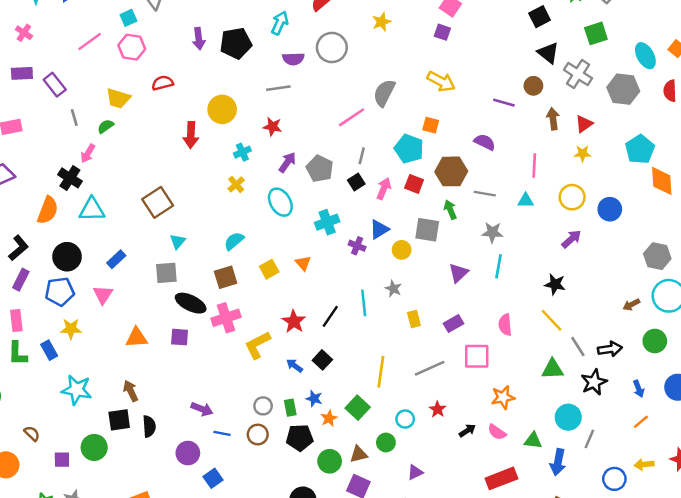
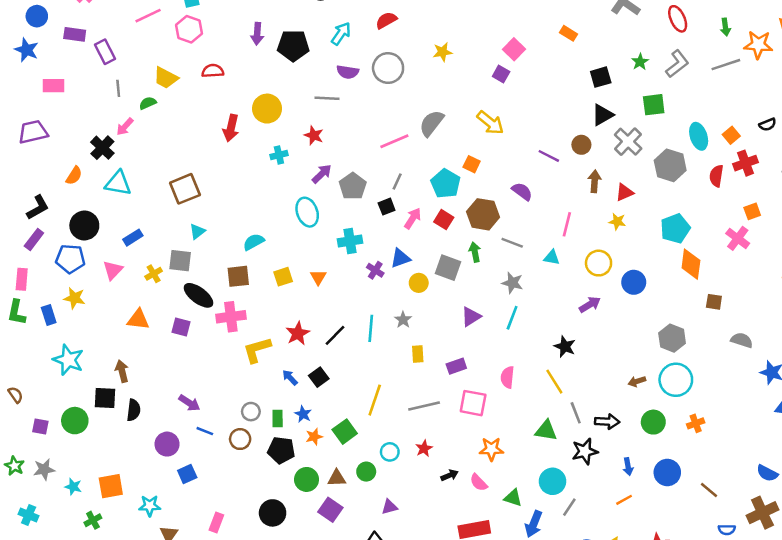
black triangle: (548, 53) -> (602, 115), turned 40
yellow cross: (236, 184) -> (154, 274), moved
orange semicircle: (48, 210) -> (74, 176), size x0.7

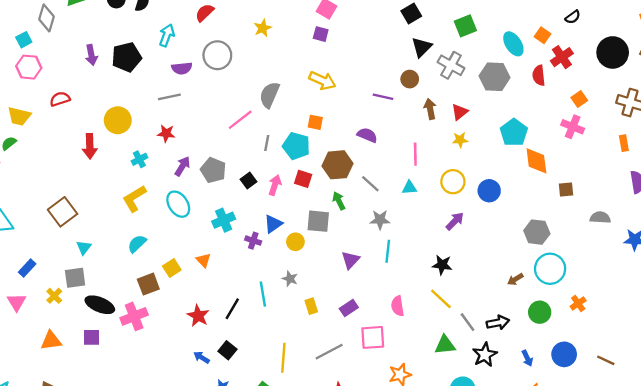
gray line: (397, 182) -> (267, 143), moved
gray line: (512, 243) -> (370, 184), turned 36
brown square: (238, 276) -> (148, 284), moved
yellow L-shape: (257, 350) -> (134, 198), moved

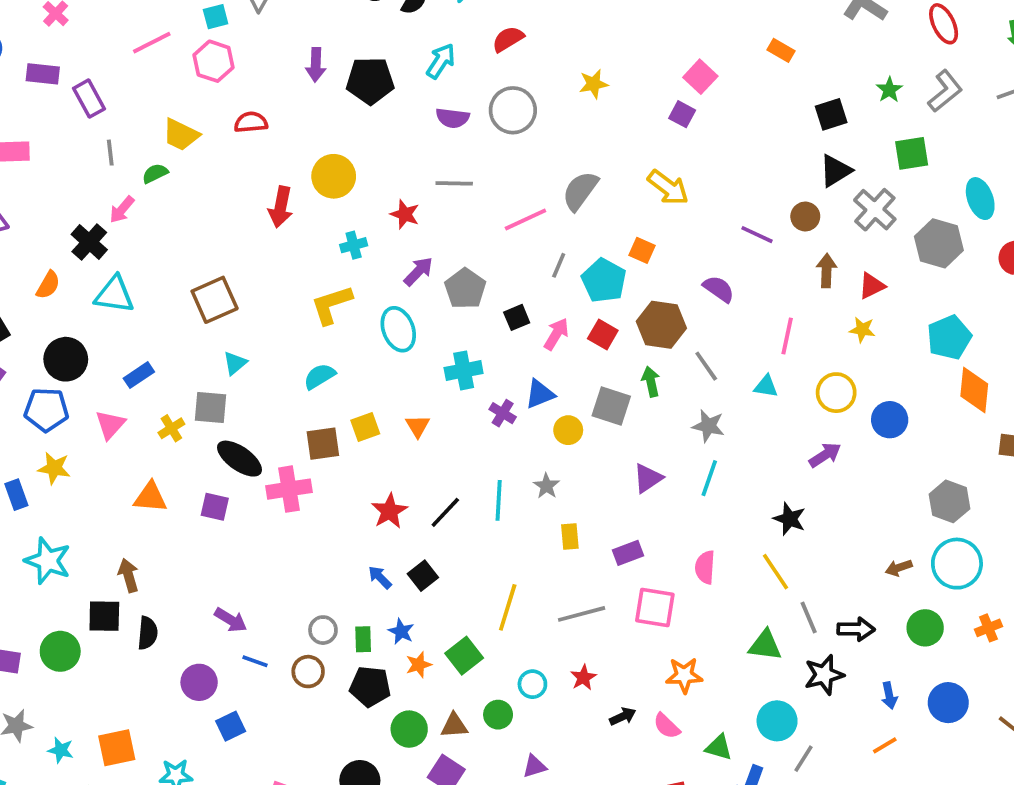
gray line: (169, 97) -> (454, 183), moved

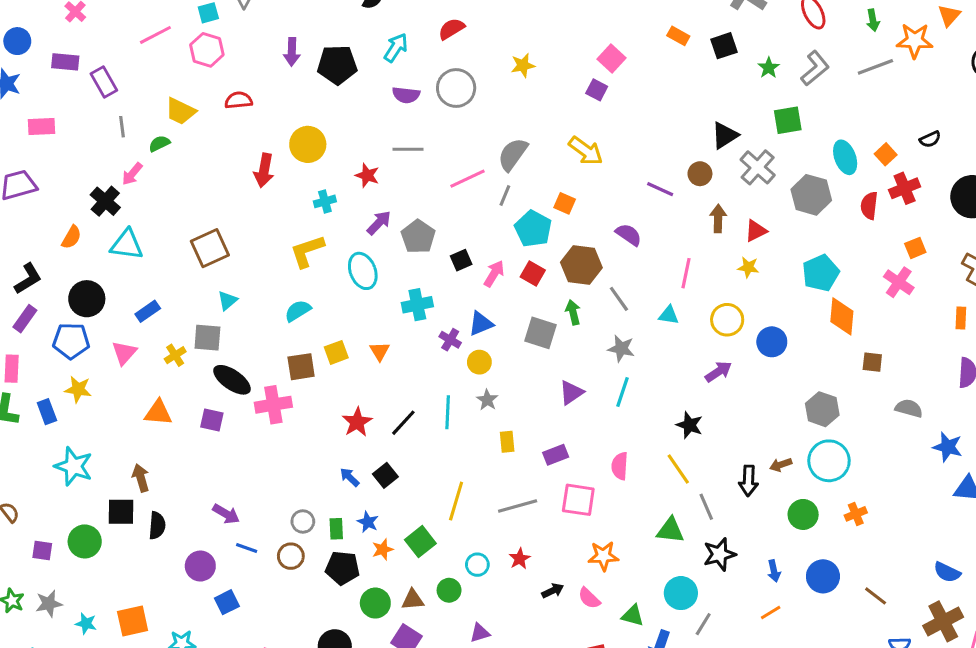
black square: (831, 114) -> (724, 46), moved
gray line: (559, 265) -> (505, 195), moved
yellow circle: (568, 430) -> (479, 362), moved
black arrow: (856, 629) -> (749, 481), moved, turned 92

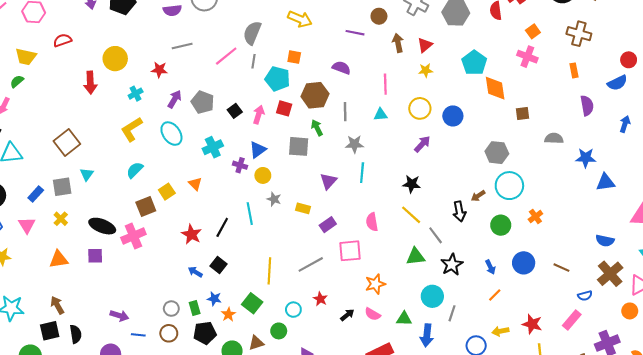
gray line: (619, 299) -> (345, 112), turned 48
gray square: (207, 338) -> (62, 187), moved
yellow rectangle: (507, 442) -> (303, 208), moved, turned -56

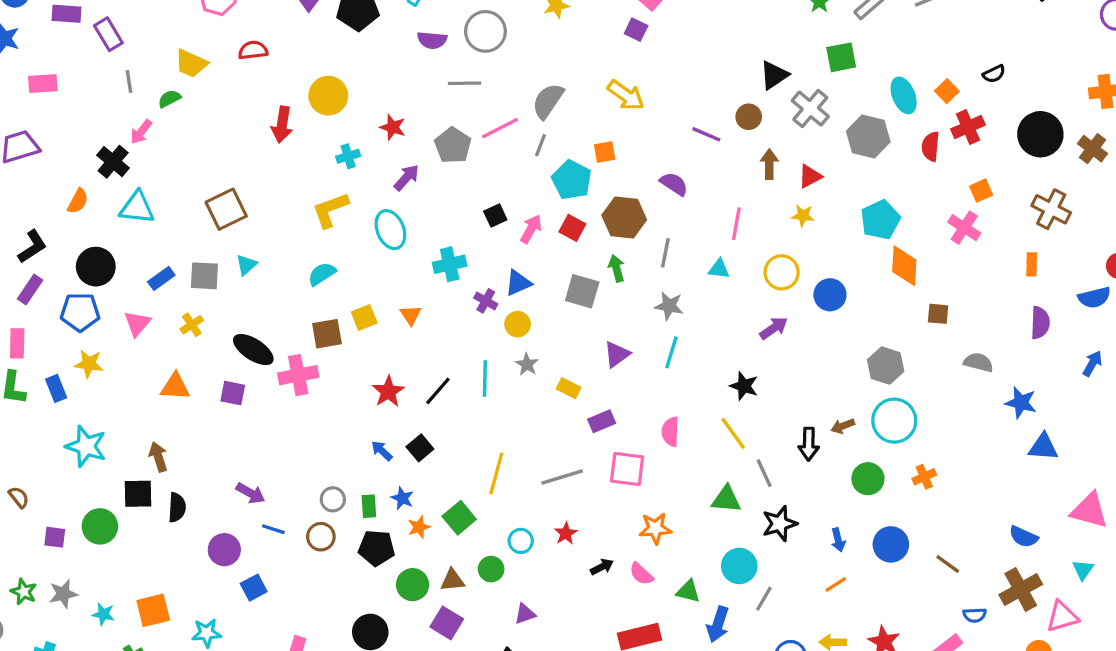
gray line: (182, 46) -> (464, 83), moved
orange square: (294, 57) -> (605, 152), turned -32
gray pentagon: (203, 102) -> (453, 145), moved

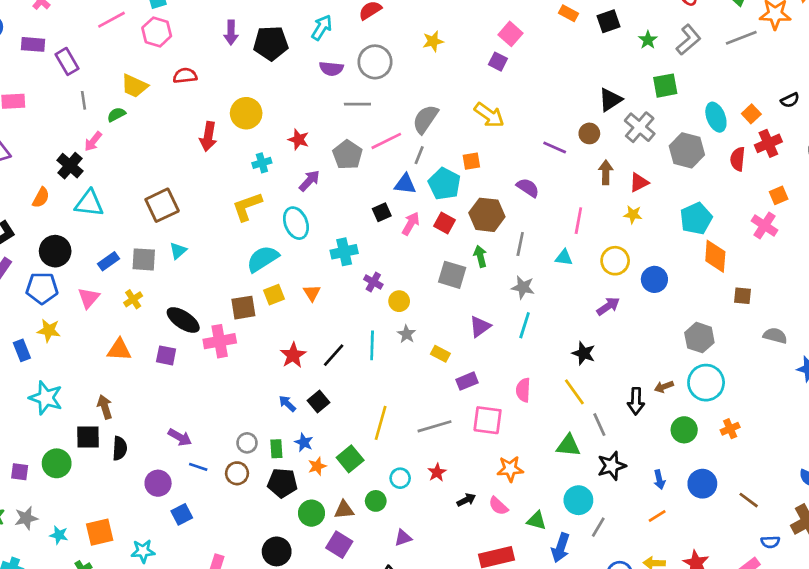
cyan semicircle: (322, 274) -> (263, 259), moved, size x1.4
blue triangle: (518, 283) -> (405, 184), moved, turned 30

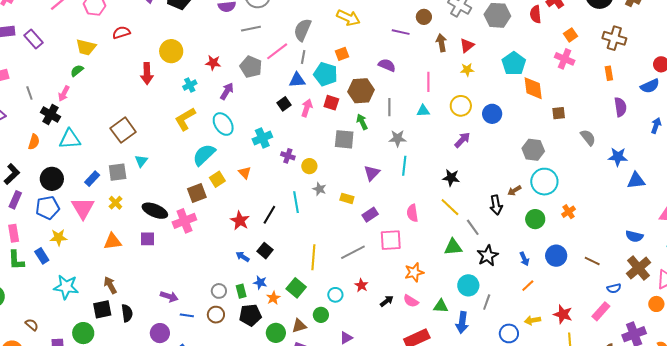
gray line: (84, 100) -> (29, 93), moved
pink triangle: (89, 298) -> (83, 208), size x1.4
gray semicircle: (775, 336) -> (588, 137), turned 48

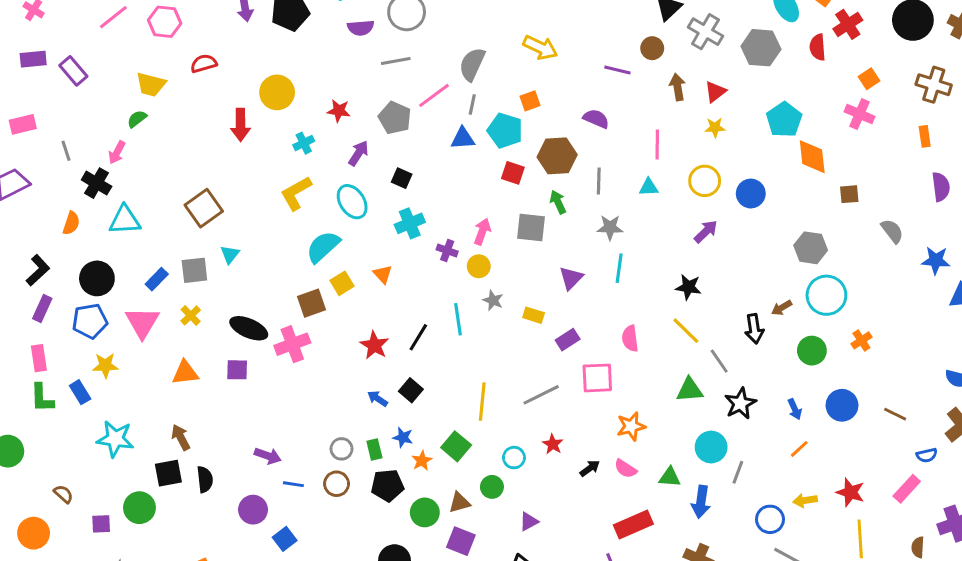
black square: (284, 104) -> (402, 178), moved, turned -32
pink arrow: (307, 108) -> (482, 232), moved

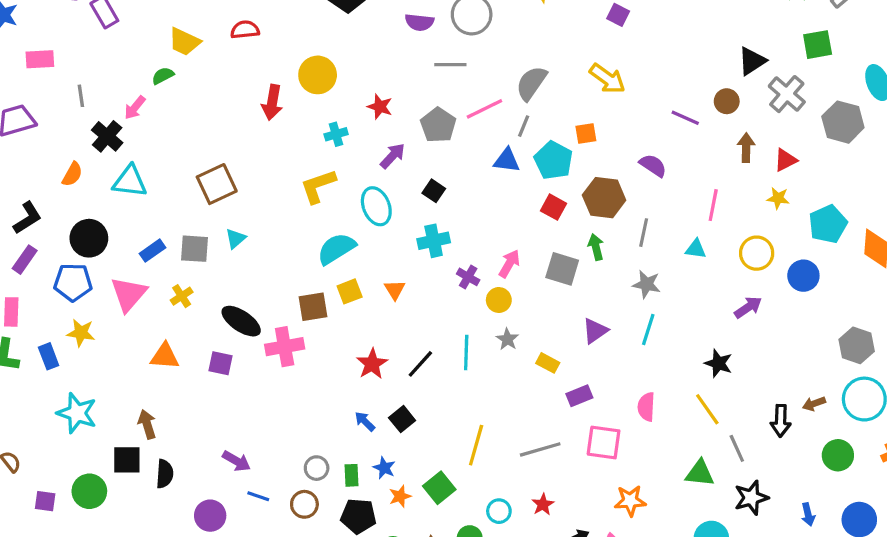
cyan pentagon: (784, 120) -> (828, 224), moved

